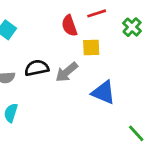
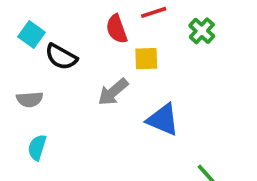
black semicircle: (37, 68) -> (61, 57), moved, turned -140

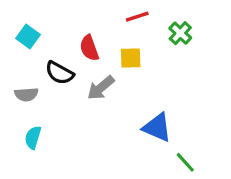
red semicircle: (117, 29) -> (89, 48), moved
black semicircle: (61, 57) -> (59, 73), moved
blue triangle: (163, 120) -> (157, 128), moved

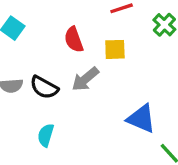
black semicircle: (59, 73) -> (44, 87), moved
cyan semicircle: (33, 137) -> (46, 135), moved

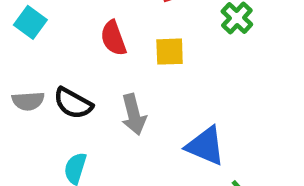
gray arrow: (85, 79) -> (134, 114), moved, turned -64

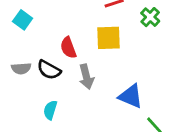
red semicircle: (113, 38) -> (68, 48), moved
yellow square: (170, 52) -> (109, 38), size x1.4

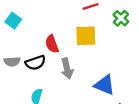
black semicircle: (49, 70) -> (35, 63), turned -48

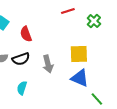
yellow square: (86, 36) -> (79, 54), moved
red semicircle: (52, 44) -> (26, 34), moved

